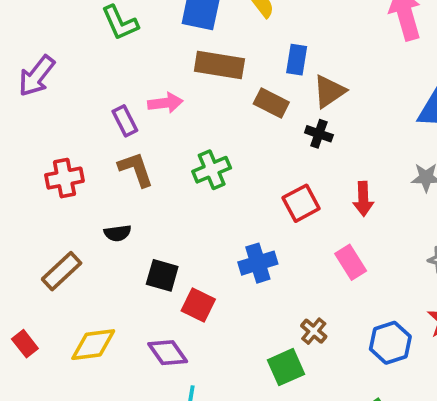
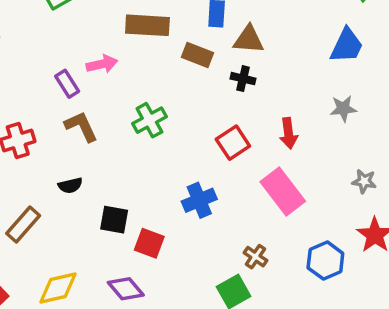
brown triangle: (329, 91) -> (249, 40), turned 44
pink rectangle: (351, 262) -> (283, 191), size x1.5

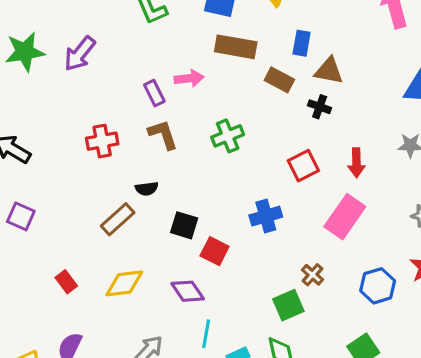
pink rectangle: (283, 191) -> (345, 217), turned 66
brown rectangle: (23, 224) -> (118, 219), moved

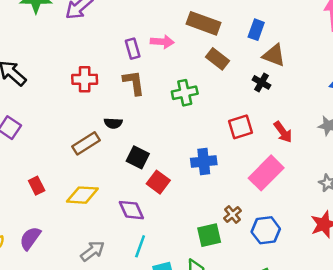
brown rectangle: (279, 80) -> (217, 59), moved
red arrow: (356, 163) -> (283, 132), turned -45
blue hexagon: (378, 286) -> (266, 230), moved

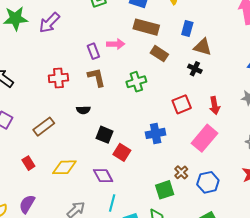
red arrow: (283, 132) -> (215, 105), turned 30
brown rectangle: (86, 143) -> (44, 127), moved

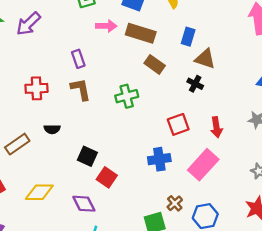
pink arrow: (116, 44) -> (106, 26), moved
black semicircle: (83, 110) -> (52, 129), moved
blue cross: (156, 133) -> (159, 159), moved

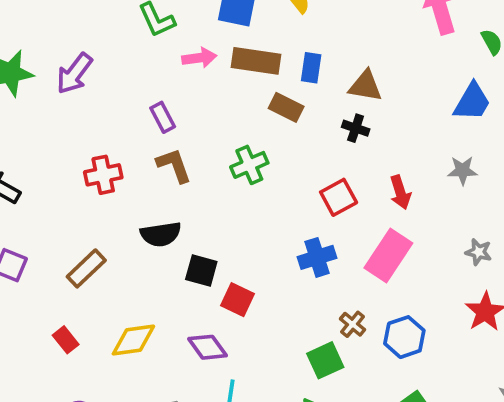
blue rectangle: (188, 37) -> (311, 68), moved
black semicircle: (52, 129) -> (161, 234), moved, size x1.5

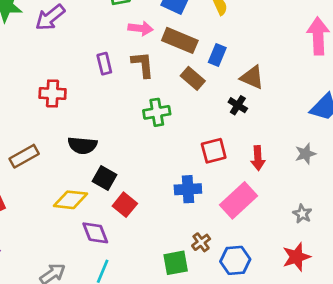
brown L-shape: (174, 165) -> (143, 65), moved
gray star: (463, 170) -> (305, 154), turned -30
yellow diamond: (133, 340) -> (71, 200), moved

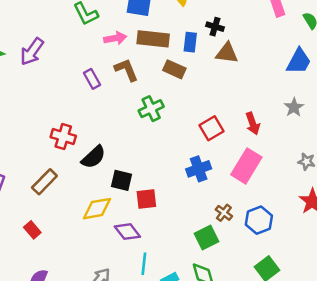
red cross: (53, 94) -> (63, 137), moved, turned 30
black cross: (238, 105) -> (215, 27), moved
black semicircle: (82, 145) -> (93, 157), turned -32
red square: (125, 205) -> (146, 199), turned -30

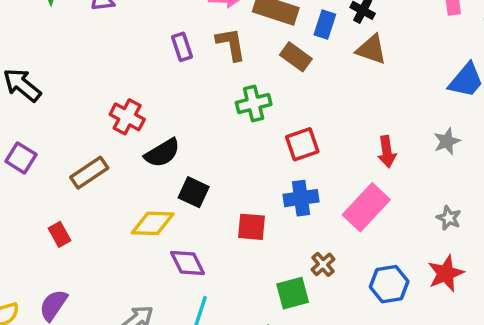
red square: (212, 128) -> (302, 144), moved
red square: (146, 199) -> (251, 227), moved
blue hexagon: (259, 220) -> (389, 284), moved

